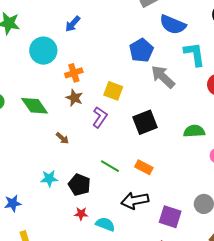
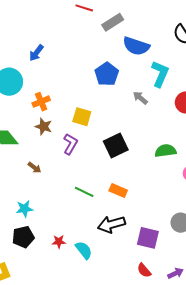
cyan L-shape: (194, 54) -> (160, 74), turned 36
gray arrow: (163, 77) -> (140, 98), moved, size x0.6
black pentagon: (79, 185) -> (23, 237), moved, turned -30
cyan semicircle: (105, 224) -> (84, 250), turned 36

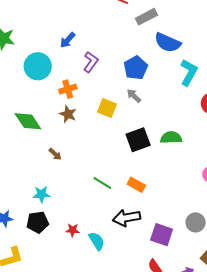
gray arrow: (140, 98) -> (134, 96), moved
purple L-shape: (70, 144) -> (91, 62), moved
green semicircle: (165, 151) -> (171, 138), moved

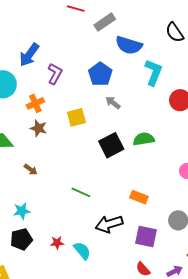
blue arrow: (68, 40) -> (29, 55), size x1.4
gray arrow: (134, 96) -> (113, 103), moved
yellow square: (107, 108) -> (76, 117), turned -30
orange rectangle: (136, 185) -> (139, 197), moved

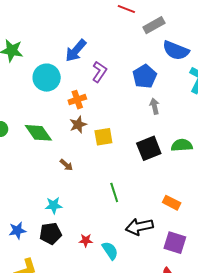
gray arrow: (113, 103) -> (155, 106), turned 35
yellow square: (76, 117) -> (103, 137), moved
brown star: (39, 128) -> (78, 125), turned 30
green line: (81, 192) -> (114, 192), turned 42

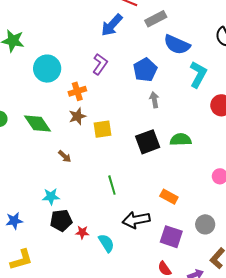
blue arrow: (76, 51) -> (112, 25), moved
black pentagon: (50, 233) -> (61, 220), moved

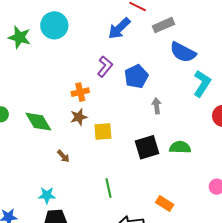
cyan circle: (47, 69) -> (54, 25), moved
blue pentagon: (145, 70) -> (136, 77), moved

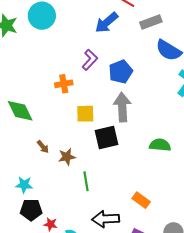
gray arrow: (157, 106) -> (122, 107), moved, size x1.8
brown star: (79, 117) -> (67, 157), moved
yellow square: (103, 132) -> (85, 114), moved
black square: (147, 147) -> (107, 137), moved

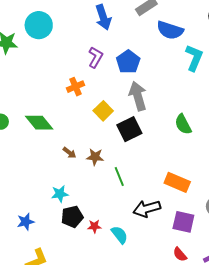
blue arrow: (107, 23) -> (103, 17), turned -55
yellow square: (85, 114) -> (103, 111), turned -30
green semicircle: (160, 145) -> (183, 124), turned -110
brown star: (67, 157) -> (95, 157), turned 30
orange rectangle: (141, 200) -> (177, 182), size x1.4

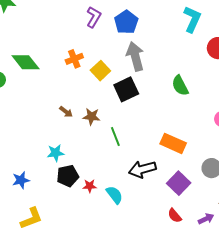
orange cross: (75, 87) -> (74, 59), moved
green diamond: (39, 123) -> (25, 62), moved
purple square: (183, 222) -> (179, 183), turned 30

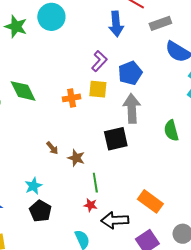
yellow square: (100, 71) -> (98, 89), moved, turned 36
green semicircle: (180, 86) -> (171, 131), moved
cyan star: (56, 153) -> (33, 186), turned -30
black pentagon: (68, 176) -> (40, 211), turned 30
red star: (90, 186) -> (90, 205), moved

